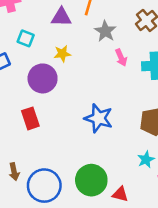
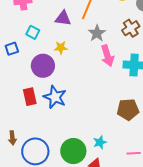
pink arrow: (121, 58) -> (107, 56), size x1.5
blue star: (99, 118) -> (55, 97), moved
cyan star: (146, 160) -> (100, 142), moved

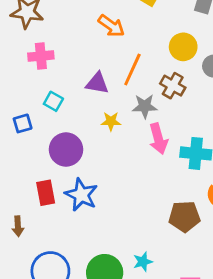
brown cross: (131, 28) -> (173, 86), moved, turned -30
gray star: (97, 33) -> (145, 106), turned 30
yellow star: (61, 48) -> (111, 121), moved
brown arrow: (12, 138) -> (18, 226), moved

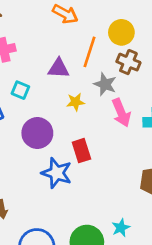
yellow circle: (183, 47) -> (121, 32), moved
gray star: (145, 106) -> (105, 84), turned 30
red rectangle: (46, 193) -> (81, 151), moved

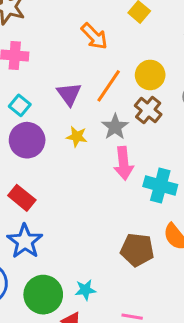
purple triangle: (59, 68) -> (69, 94), turned 35
purple circle: (37, 133) -> (27, 140), moved
red rectangle: (81, 151) -> (22, 198), moved, turned -50
blue star: (57, 173) -> (25, 241), moved

